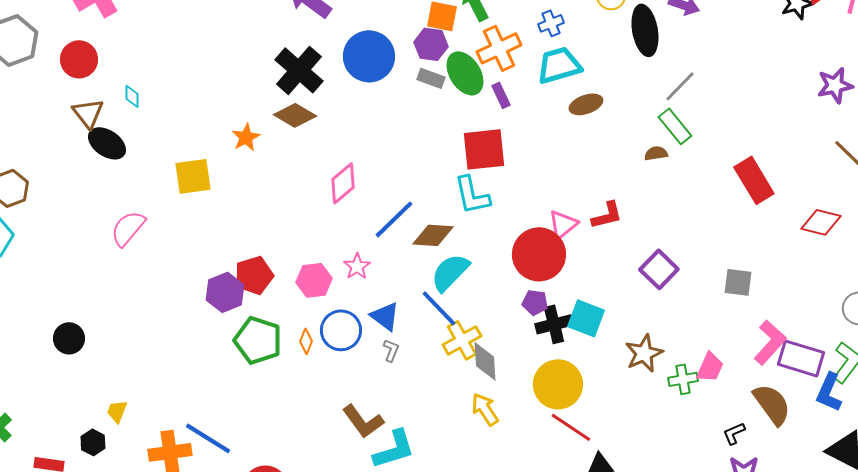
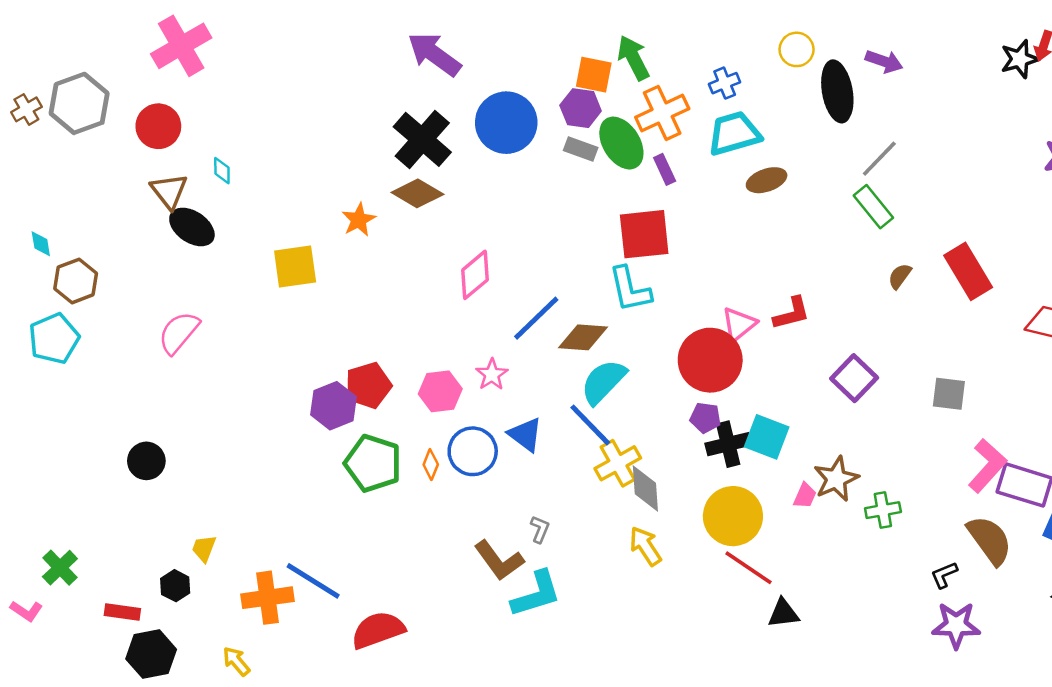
brown semicircle: (656, 153) -> (900, 276), moved, turned -45
pink semicircle: (128, 228) -> (179, 333), moved
gray L-shape: (391, 350) -> (540, 529), moved
pink trapezoid: (710, 367) -> (805, 496), moved, size x0.7

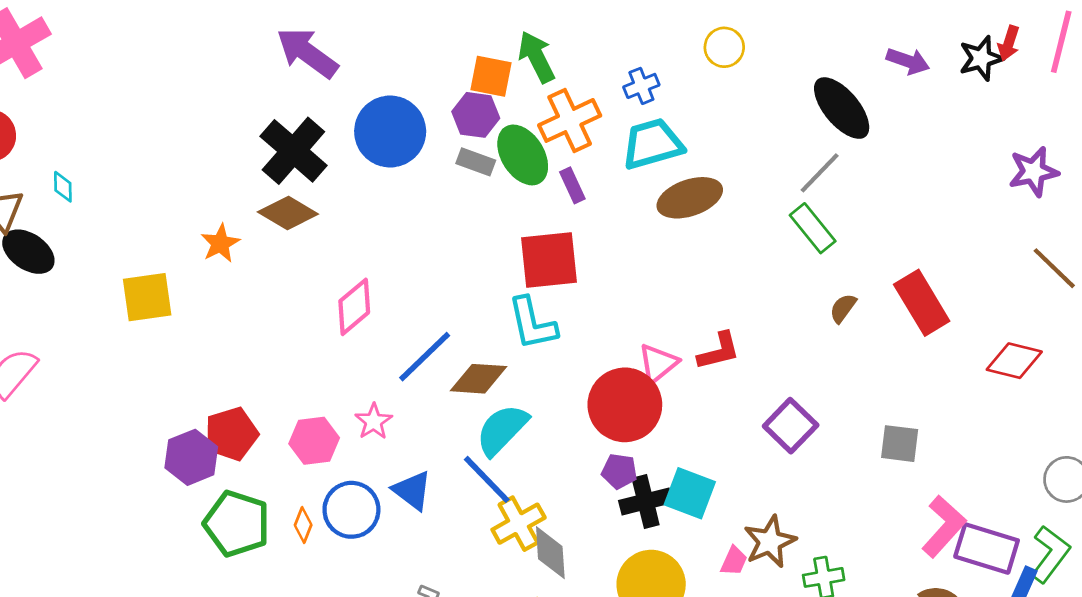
purple arrow: (884, 61) -> (908, 61), moved
black ellipse: (837, 91) -> (842, 108), moved, turned -30
brown ellipse: (767, 180) -> (690, 198), size x1.4

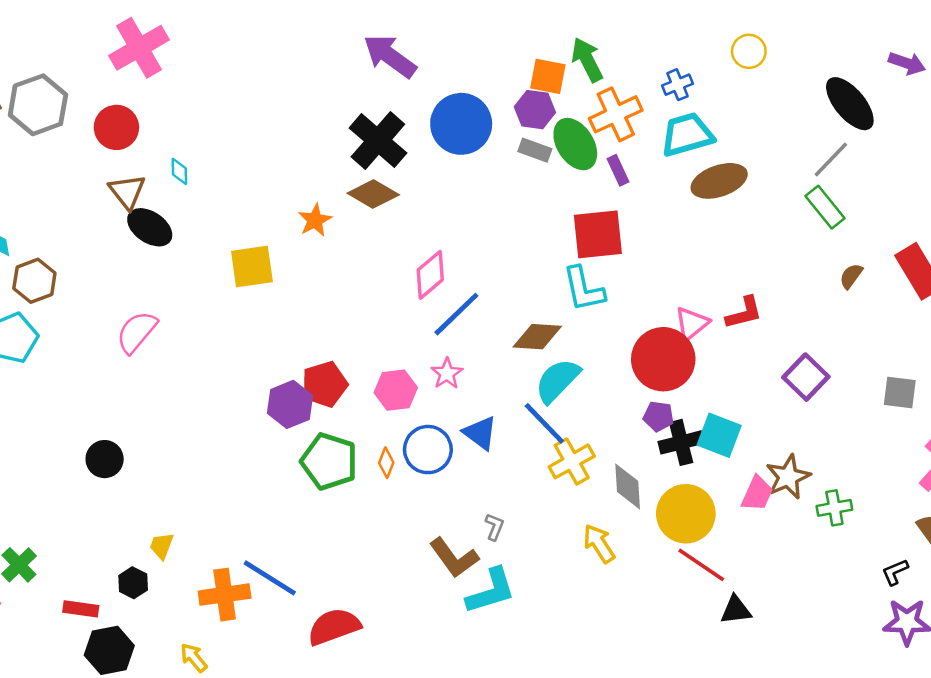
blue line: (425, 357) -> (456, 314), moved
gray diamond: (550, 553) -> (628, 486), moved
pink trapezoid: (734, 561) -> (757, 494), size x1.4

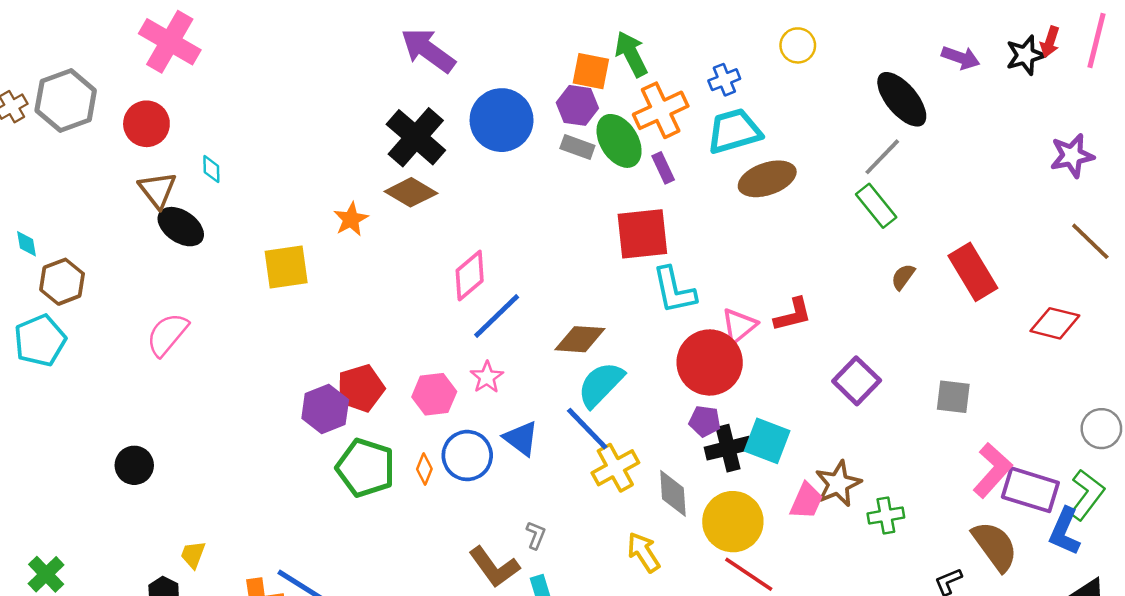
pink cross: (139, 48) -> (170, 42), turned -30
cyan L-shape: (584, 289) -> (674, 290), moved

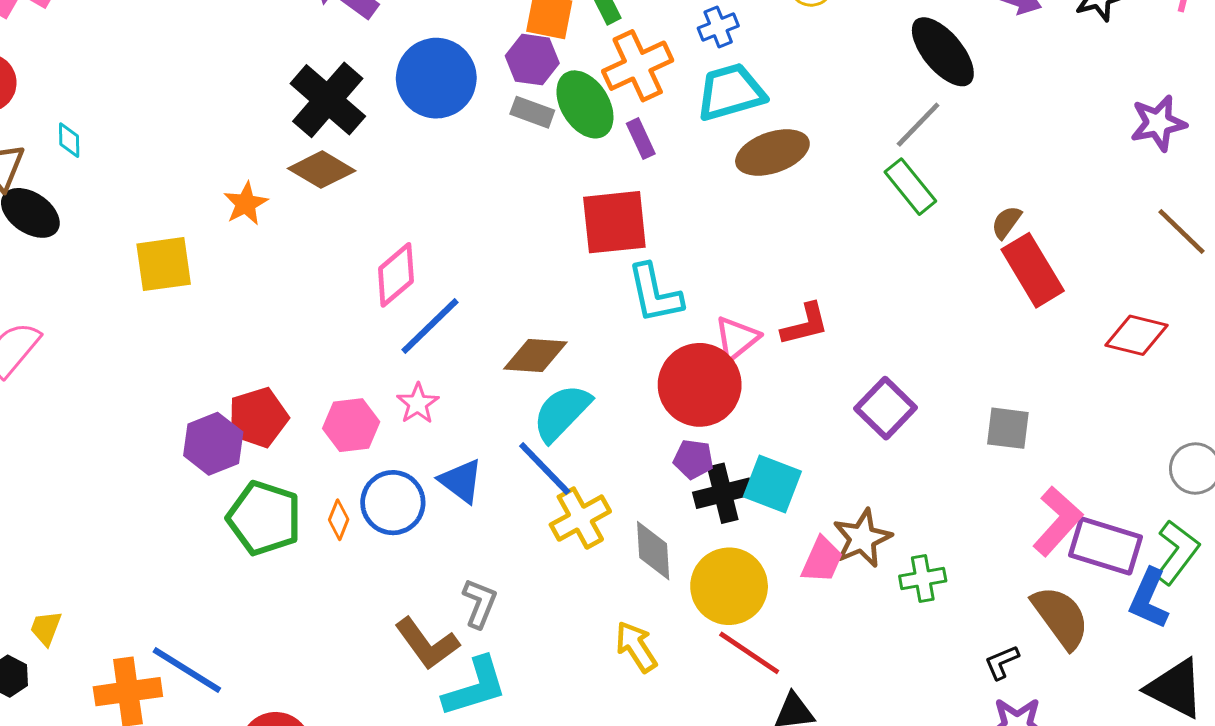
brown semicircle: (903, 277) -> (1006, 222), moved
gray L-shape: (536, 535) -> (480, 603), size x1.4
yellow arrow: (644, 552) -> (636, 647), moved

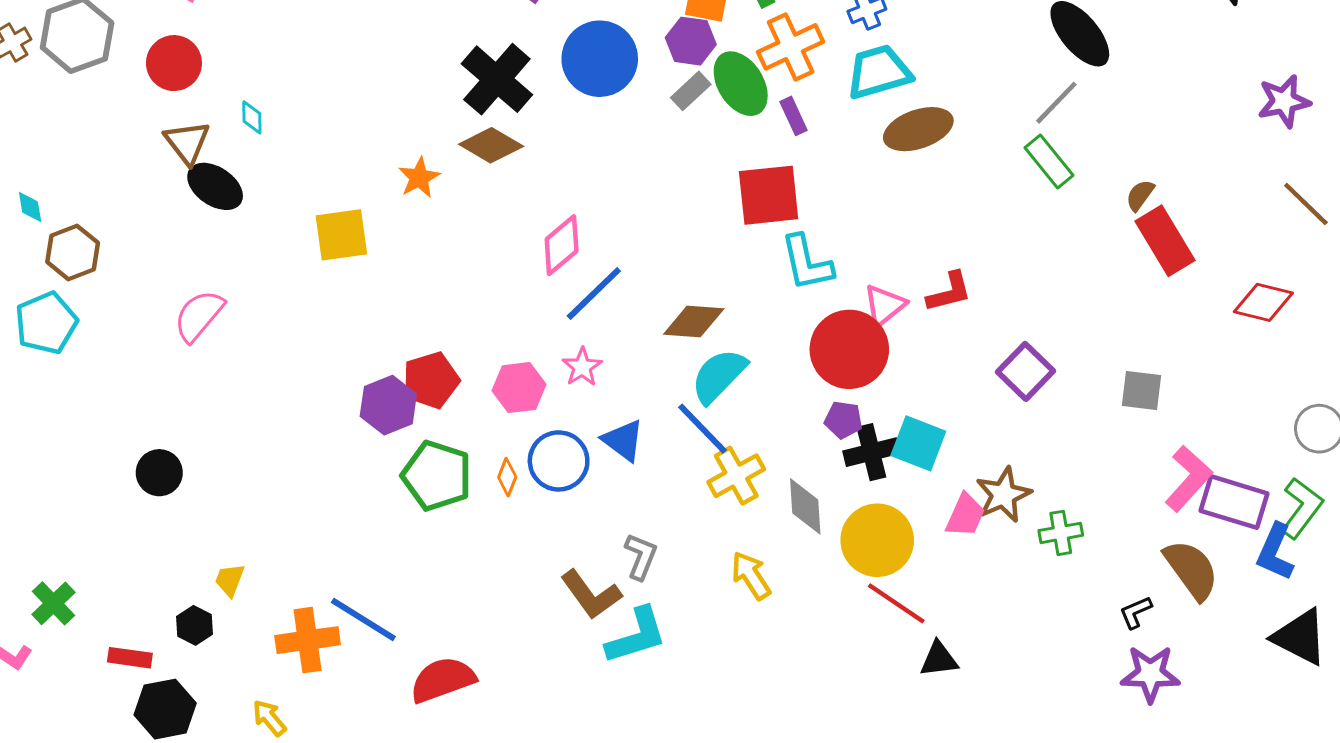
gray rectangle: (532, 112) -> (691, 91), turned -63
yellow arrow: (636, 647) -> (751, 575), moved

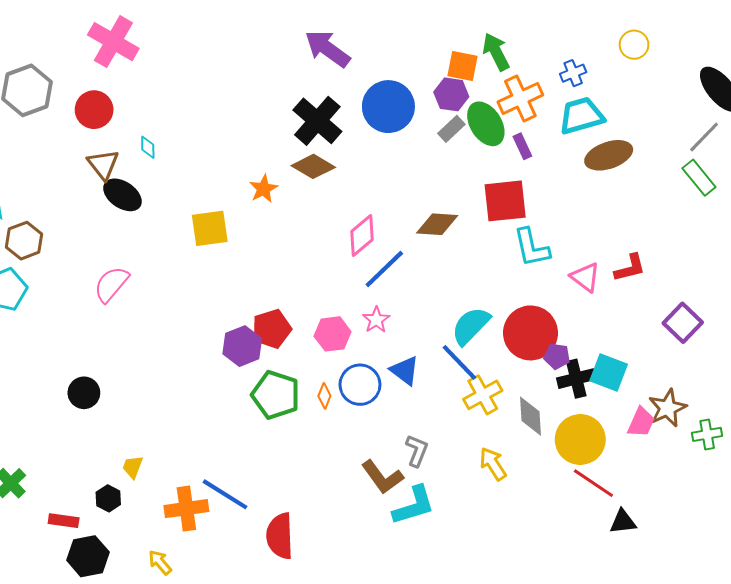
pink triangle: (885, 305) -> (585, 277), turned -44
brown diamond: (694, 321) -> (437, 224), moved
red circle: (849, 349) -> (530, 333), moved
red semicircle: (443, 680) -> (280, 536), turned -72

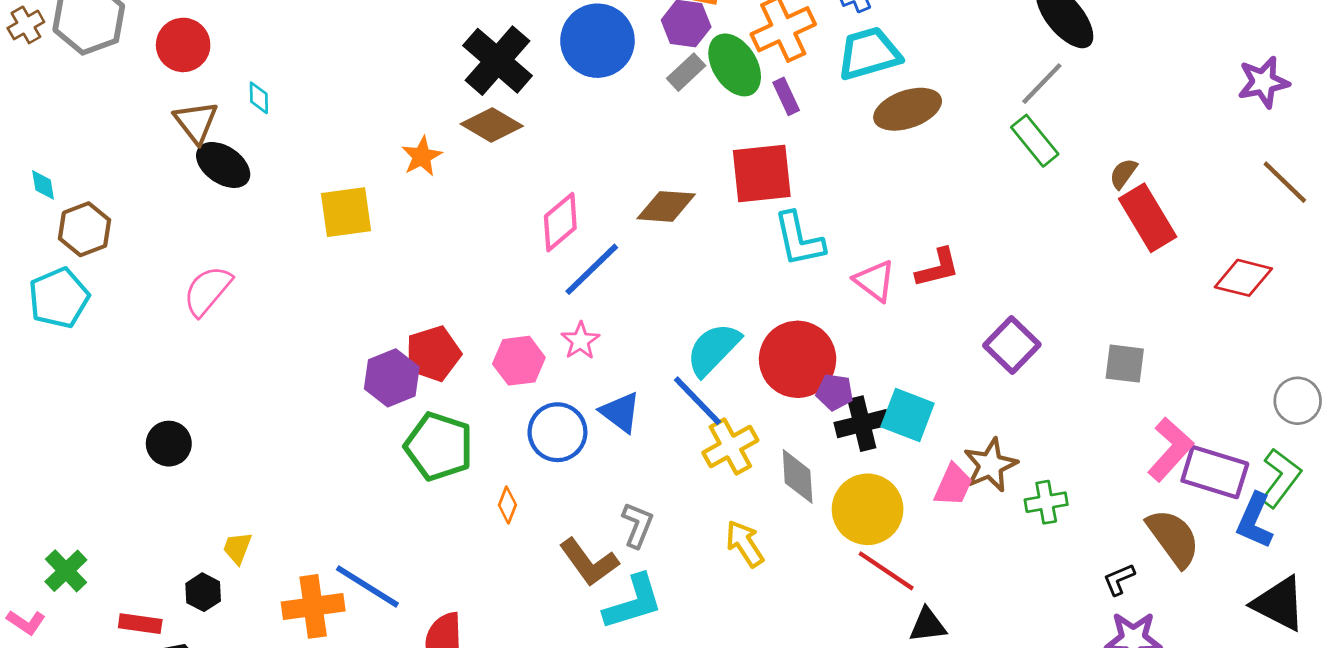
orange diamond: (324, 396) -> (507, 505), moved

